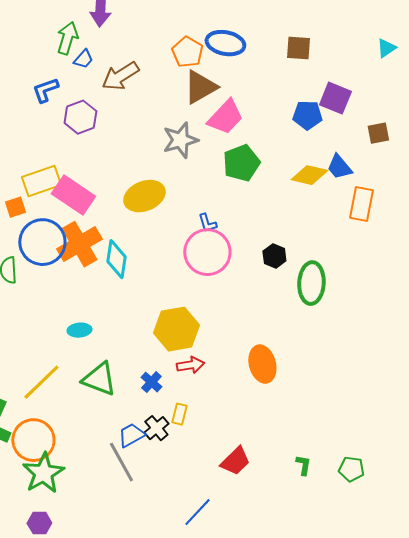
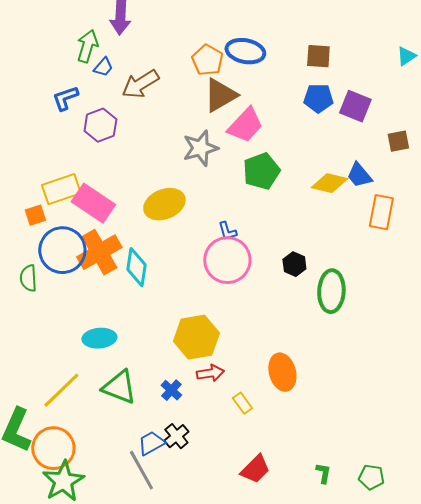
blue pentagon: (307, 115) -> (318, 98), moved
cyan ellipse: (79, 330) -> (99, 338), size x1.4
yellow rectangle: (179, 414) -> (242, 403), moved, turned -50

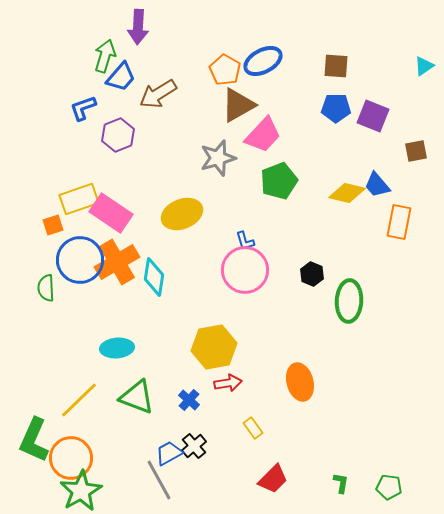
blue ellipse: (245, 51) -> (263, 61), turned -39
blue trapezoid: (103, 67) -> (121, 77), size x1.5
yellow rectangle: (242, 403) -> (253, 428), moved

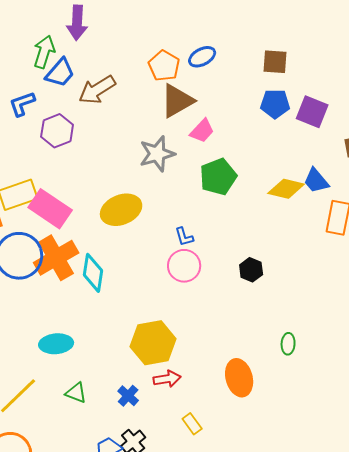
blue ellipse: (263, 61) -> (202, 57), size x0.7
pink trapezoid: (263, 135) -> (202, 131), size x0.7
pink circle: (245, 270) -> (184, 266), size x0.7
green ellipse: (349, 301) -> (288, 344), moved, size x0.5
green triangle: (137, 397) -> (76, 393), size x0.6

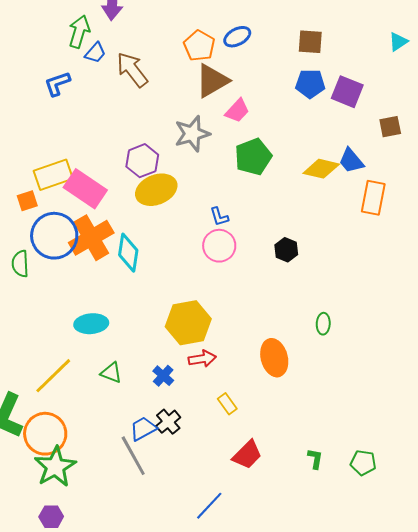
blue trapezoid: (60, 73) -> (95, 53), size x0.7
brown arrow: (97, 90) -> (132, 70), turned 84
purple hexagon: (57, 131) -> (142, 161), moved

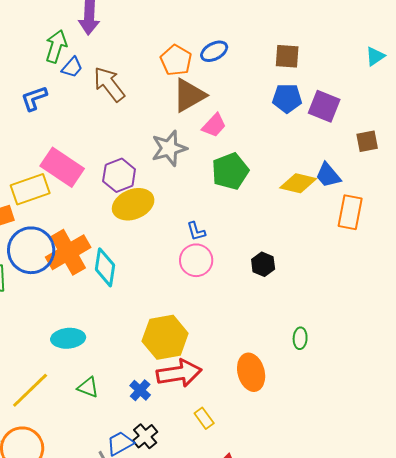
pink rectangle: (85, 189) -> (62, 167), moved
red arrow: (202, 359) -> (179, 373), size x1.6

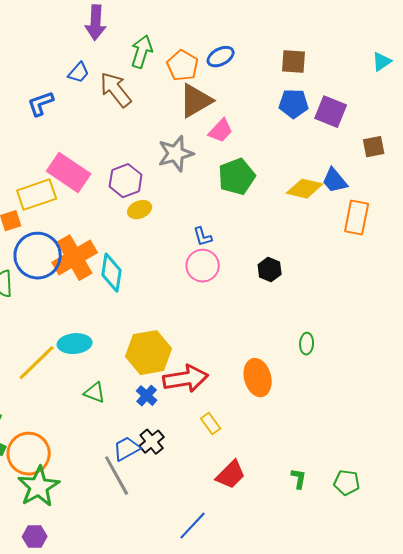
green arrow: (56, 46) -> (142, 52), moved
yellow ellipse: (133, 204) -> (140, 210), size x0.6
yellow hexagon: (165, 337) -> (149, 353), moved
yellow line: (30, 390) -> (37, 363), moved

